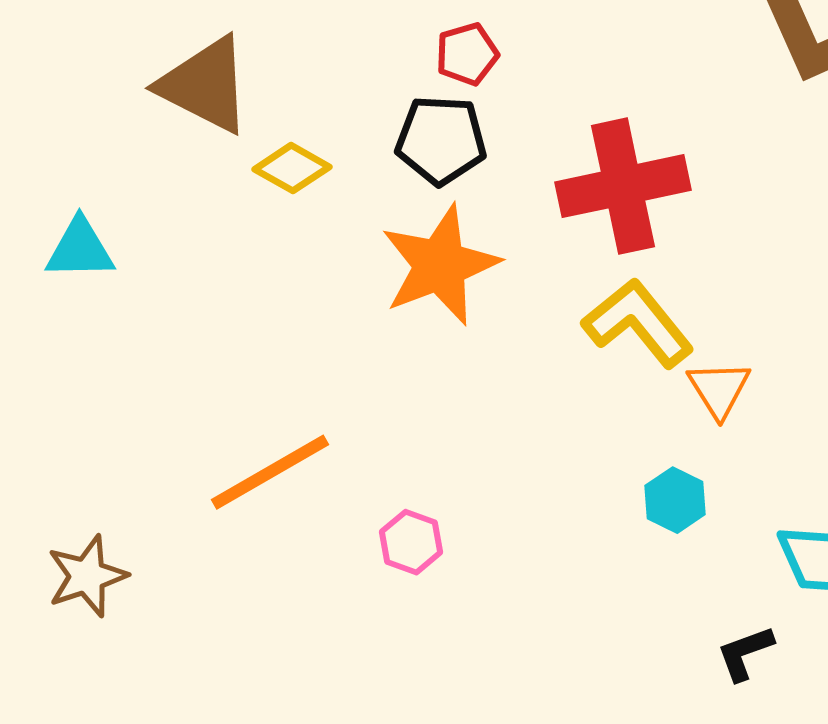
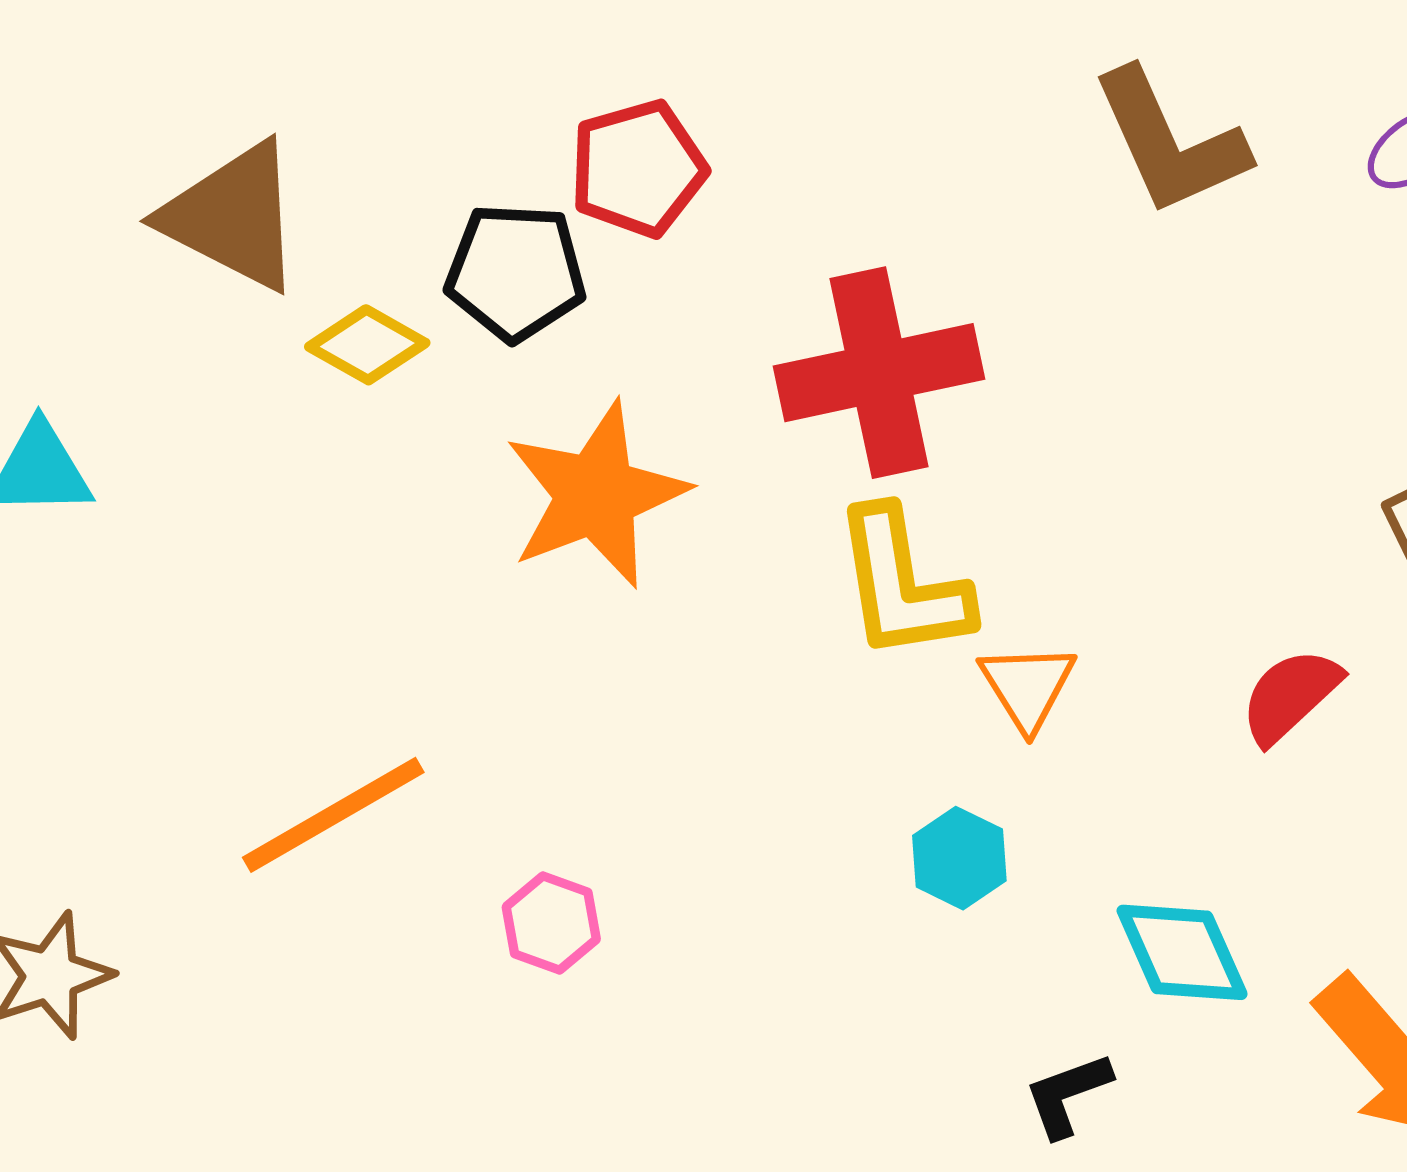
red pentagon: (467, 54) -> (638, 169), size x1.4
black pentagon: (441, 140) -> (516, 272), moved
yellow L-shape: (638, 323) -> (902, 584), turned -150

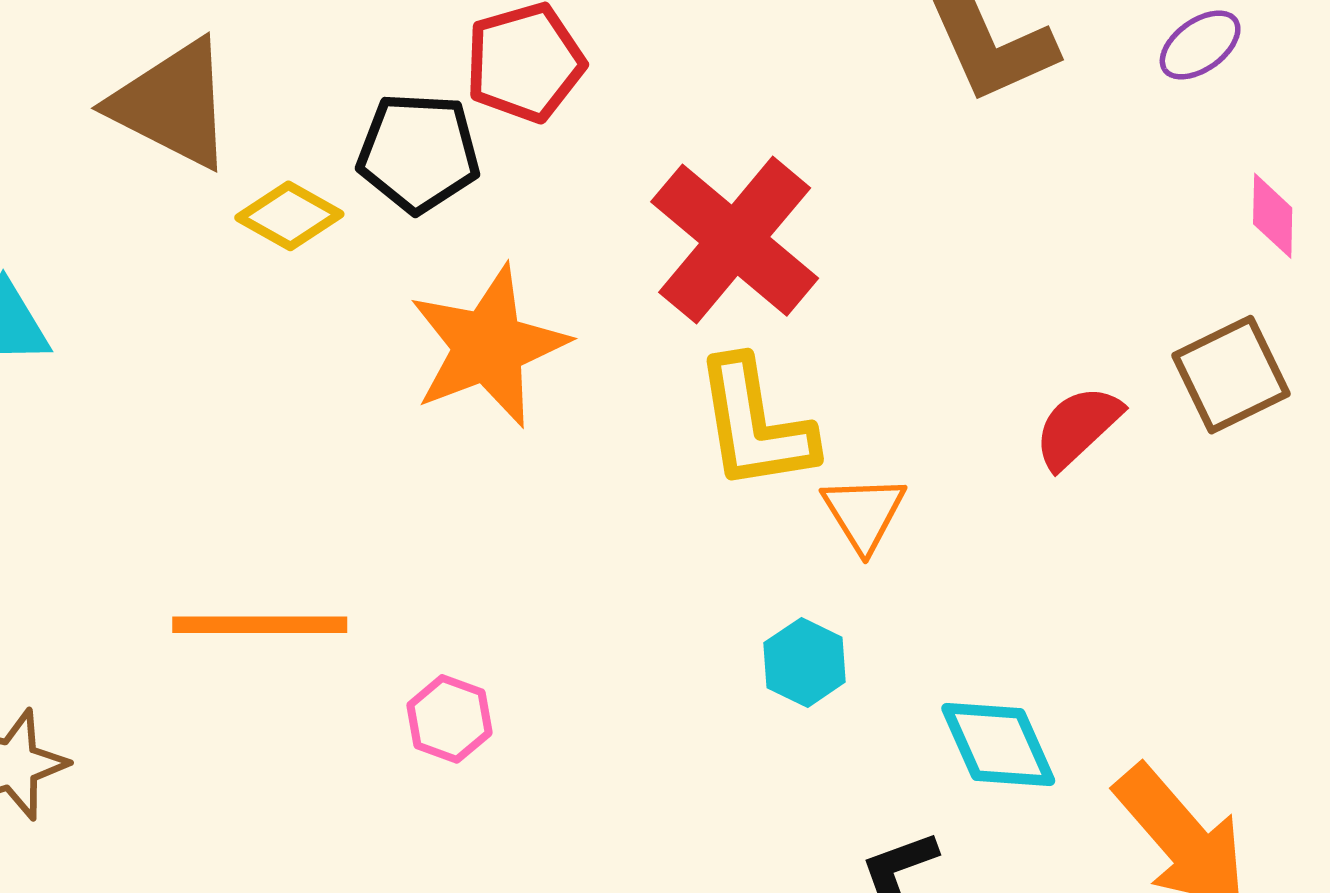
red cross: (879, 373) -> (735, 240), turned -38
red semicircle: (1290, 696) -> (1078, 427), moved
orange line: (333, 815) -> (260, 625), turned 30

